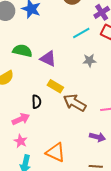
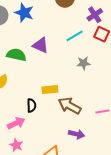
purple triangle: (48, 59) -> (40, 45), moved
yellow rectangle: (55, 86) -> (50, 90), turned -35
purple arrow: (97, 137) -> (76, 134), moved

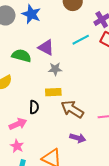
gray star: (83, 63) -> (55, 69), moved

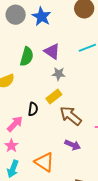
green semicircle: (21, 56) -> (27, 57), turned 84
yellow rectangle: (53, 92) -> (54, 97), turned -42
pink arrow: (18, 124) -> (15, 124), turned -30

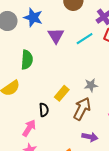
purple triangle: (52, 51) -> (56, 36), moved, turned 36
gray star: (59, 74) -> (91, 85), moved
brown arrow: (71, 116) -> (82, 109), turned 90

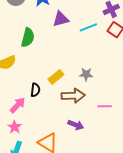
purple triangle: (56, 36) -> (61, 19), turned 36
brown arrow: (82, 109) -> (73, 96), turned 50

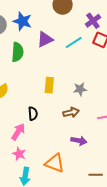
green semicircle: (28, 38) -> (17, 52), moved
yellow rectangle: (56, 77) -> (49, 85), moved, turned -35
brown arrow: (73, 96) -> (71, 112), size x0.7

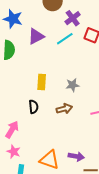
purple cross: (93, 21) -> (73, 18), moved
black semicircle: (33, 114) -> (34, 107), moved
purple arrow: (79, 141) -> (76, 156), moved

